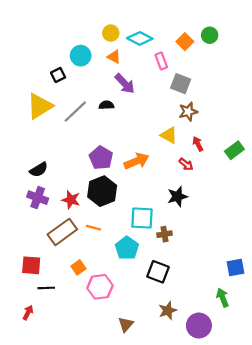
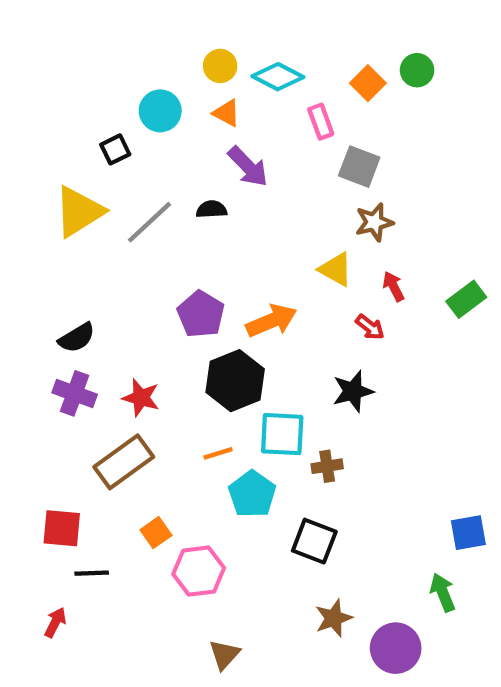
black hexagon: (102, 191) -> (235, 381), moved
orange line: (94, 228) -> (218, 453), moved, turned -32
brown triangle: (126, 324) -> (224, 655), moved

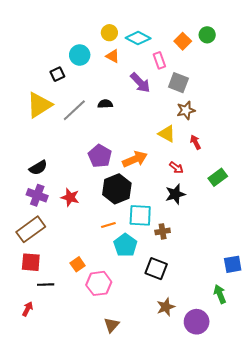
purple arrow: (248, 167) -> (140, 83), moved
green rectangle: (466, 299) -> (218, 177), moved
red arrow: (370, 327) -> (176, 168), moved
brown rectangle: (124, 462) -> (31, 229), moved

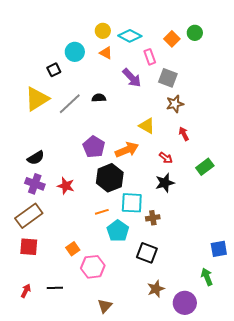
yellow triangle: (167, 134) -> (147, 126), moved
black line: (46, 285) -> (55, 288), moved

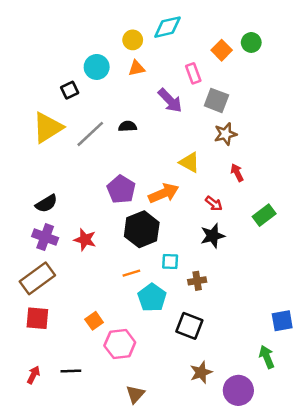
cyan diamond: (130, 36) -> (167, 27), moved, turned -40
orange triangle: (106, 53) -> (137, 68), turned -40
cyan square: (132, 203) -> (170, 262), size x0.6

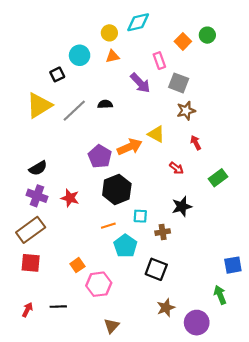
orange arrow: (164, 193) -> (130, 147), moved
black star: (213, 236) -> (182, 206), moved

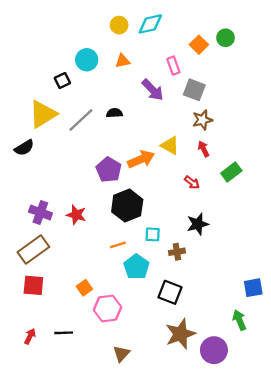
yellow circle: (109, 33) -> (119, 25), moved
red arrow: (196, 143) -> (204, 149), moved
black semicircle: (38, 168) -> (24, 148), moved
green rectangle: (218, 178) -> (231, 172), moved
brown star: (166, 308) -> (180, 334), size x1.5

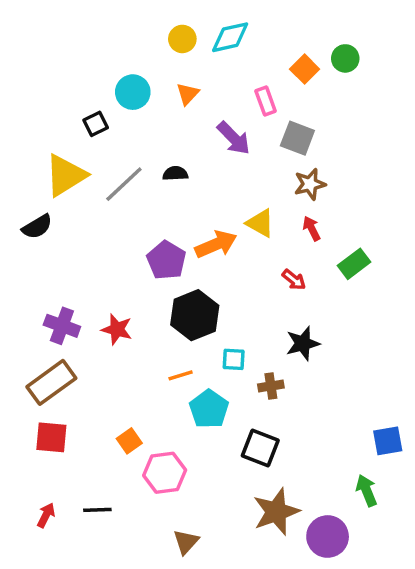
orange triangle: (123, 61) -> (188, 94), turned -35

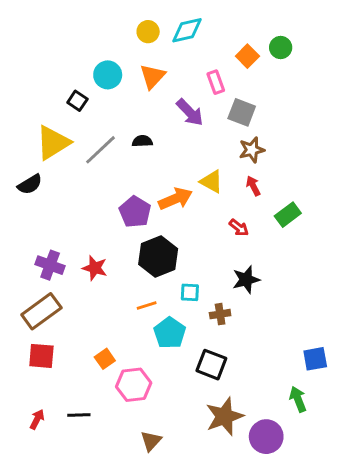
orange triangle: (188, 94) -> (152, 76), size x1.4
black square: (96, 124) -> (77, 101), turned -30

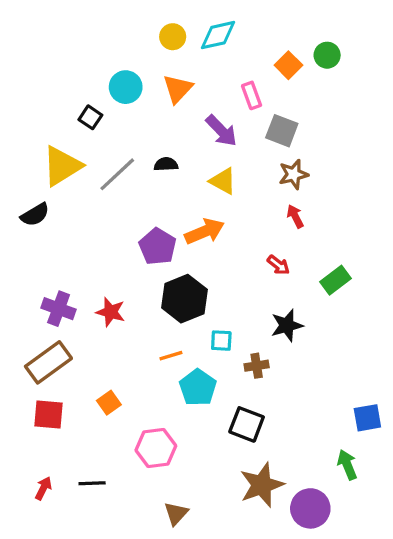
yellow triangle: (211, 182) -> (223, 181), moved
green rectangle: (288, 215) -> (335, 280), moved
orange square: (105, 359) -> (109, 403), moved

